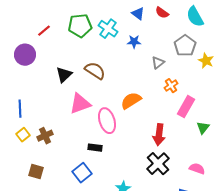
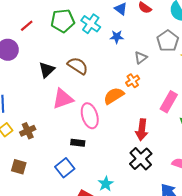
orange cross: (171, 86) -> (133, 81), moved

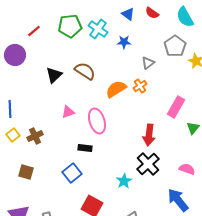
orange semicircle: (114, 96) -> (116, 89), moved
pink triangle: (63, 99) -> (68, 112), moved, size x0.6
cyan star: (106, 184) -> (124, 181), moved

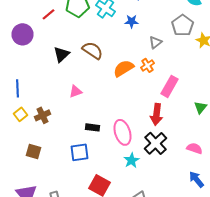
red line: (34, 31) -> (48, 14), moved
pink rectangle: (176, 107) -> (170, 86), moved
pink ellipse: (97, 121) -> (122, 132), moved
blue square: (72, 173) -> (80, 152), turned 30
blue arrow: (178, 200) -> (196, 179), moved, size x0.7

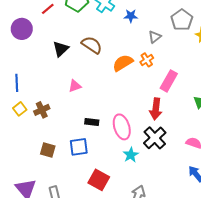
brown square: (34, 151) -> (48, 150), moved

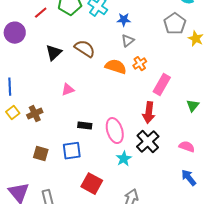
gray triangle: (155, 37) -> (128, 41), moved
orange semicircle: (123, 63) -> (116, 67), turned 50

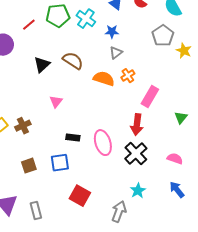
pink triangle: (68, 90) -> (56, 102), turned -32
brown square: (41, 154) -> (29, 166), turned -35
cyan star: (124, 159) -> (138, 191), moved

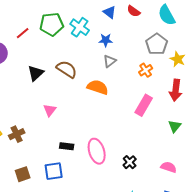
orange cross: (128, 76) -> (146, 70), moved
red arrow: (137, 125) -> (176, 90), moved
black cross: (136, 154) -> (130, 162), size x0.6

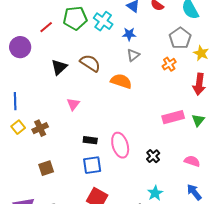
pink rectangle: (144, 105) -> (173, 117), moved, turned 45
blue square: (54, 171) -> (92, 165), moved

